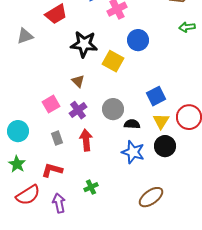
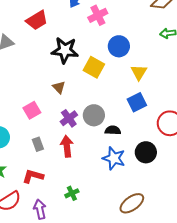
purple cross: (78, 110) -> (69, 118), moved
yellow triangle: (161, 121) -> (139, 72), moved

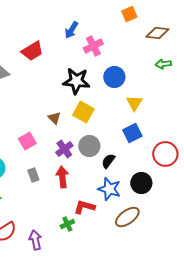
black star: (65, 50) -> (76, 81), moved
yellow square: (94, 67) -> (83, 112), moved
black semicircle: (113, 130) -> (108, 161), turned -56
red L-shape: (33, 176) -> (84, 207), moved
brown ellipse: (132, 203) -> (127, 217), moved

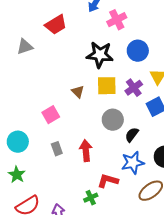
yellow square: (83, 112) -> (107, 86), turned -30
purple cross: (64, 149) -> (134, 88), moved
blue star: (109, 189) -> (133, 163), turned -30

